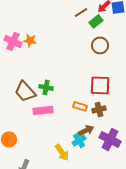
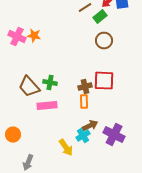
orange rectangle: (80, 106) -> (84, 102), turned 72
brown cross: (99, 109) -> (85, 87), moved

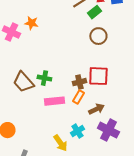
orange star: (34, 36) -> (31, 23), moved
orange rectangle: (84, 102) -> (78, 97), turned 32
pink rectangle: (47, 106) -> (54, 101), moved
brown arrow: (90, 126) -> (96, 109), moved

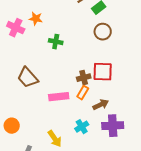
green cross: (44, 78) -> (56, 42), moved
purple cross: (108, 130) -> (113, 126), turned -30
yellow arrow: (60, 143) -> (55, 139), moved

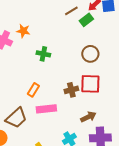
brown circle: (103, 32) -> (90, 54), moved
brown trapezoid: (28, 78) -> (16, 118), moved, turned -90
orange rectangle: (83, 93) -> (33, 90), moved

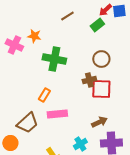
brown line: (71, 11) -> (67, 16), moved
green cross: (43, 54) -> (54, 59), size x1.6
brown cross: (71, 90) -> (89, 80), moved

